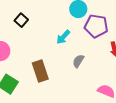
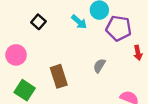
cyan arrow: (63, 37) -> (79, 22), moved, turned -91

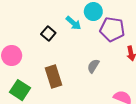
black square: (38, 22) -> (48, 34), moved

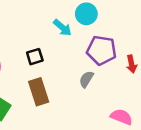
purple pentagon: (112, 29) -> (101, 50), moved
black square: (48, 34) -> (35, 57), moved, turned 32

